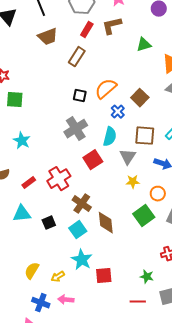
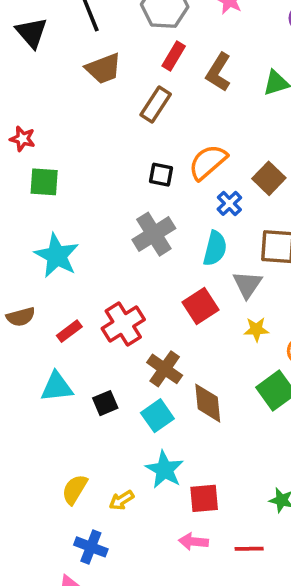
brown L-shape: (112, 26) -> (219, 72), moved, turned -45
cyan star: (22, 141) -> (57, 256), size x1.4
red square: (93, 160) -> (201, 306), moved
pink arrow: (66, 300) -> (193, 542), moved
red line: (138, 302) -> (249, 549), moved

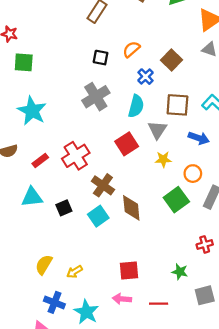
orange semicircle: (208, 162) -> (131, 49), size x0.7
cyan star: (165, 470) -> (86, 312), moved

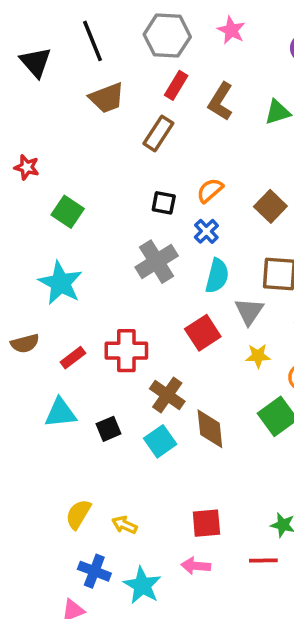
green square: (24, 62) -> (68, 212), moved, turned 30
blue cross: (146, 77) -> (206, 231), moved
red cross: (76, 156) -> (126, 351), turned 32
yellow arrow: (75, 272) -> (125, 525), turned 56
red line: (159, 304) -> (263, 560), moved

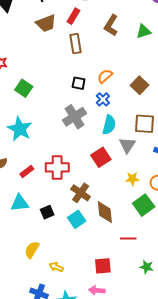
red rectangle: (176, 85) -> (73, 16), moved
brown rectangle: (158, 133) -> (76, 44), turned -42
yellow star: (258, 356) -> (132, 179), moved
yellow semicircle: (78, 514) -> (32, 250), moved
red line: (263, 560) -> (128, 239), moved

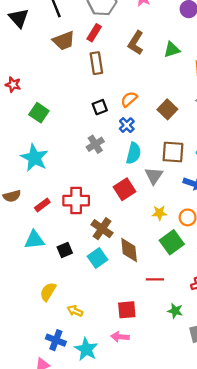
black square: (79, 83) -> (100, 107), turned -32
gray cross: (74, 117) -> (95, 144), size x0.7

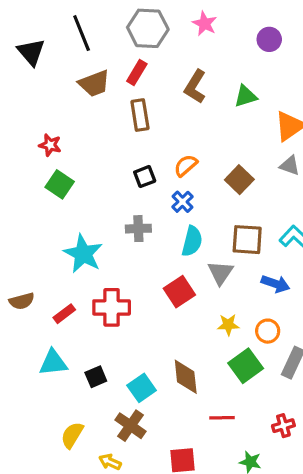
red star: (13, 85) -> (50, 145), moved
gray cross: (95, 144) -> (138, 229), turned 30
cyan star: (34, 158) -> (83, 254), moved
brown cross: (102, 229) -> (130, 426), moved

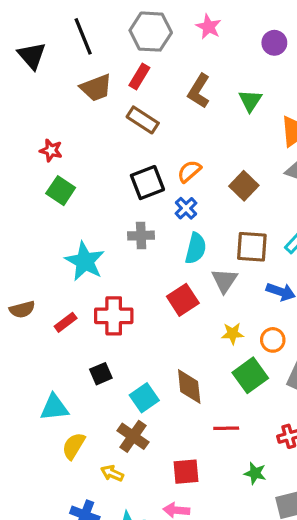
green triangle: (246, 96) -> (250, 101), turned -40
brown rectangle: (140, 115) -> (143, 120), turned -48
black square: (145, 177) -> (147, 183), size x1.5
cyan triangle: (53, 363) -> (54, 407), moved
black square: (96, 377) -> (101, 374), moved

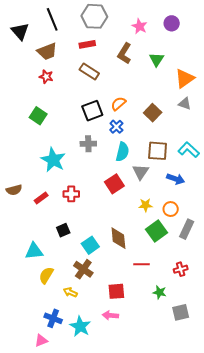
pink star: (208, 27) -> (139, 26), moved
red rectangle: (139, 77) -> (87, 44), turned 49
brown trapezoid: (96, 88) -> (47, 51), moved
red star: (51, 150) -> (46, 77), moved
red cross: (114, 316) -> (71, 194), size x0.7

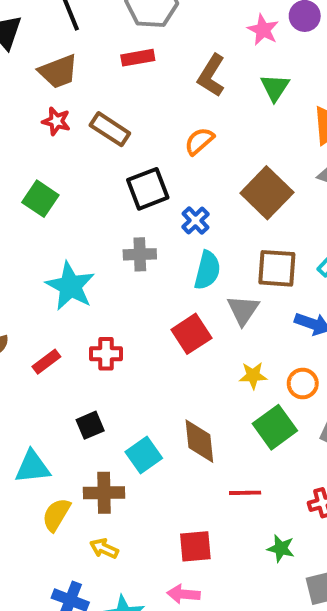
pink star: (139, 26) -> (263, 30), moved
brown rectangle: (89, 72) -> (110, 129), moved
orange semicircle: (118, 104) -> (199, 141), moved
brown square: (153, 113) -> (267, 193), size x1.4
brown cross: (83, 269) -> (104, 493), moved, turned -36

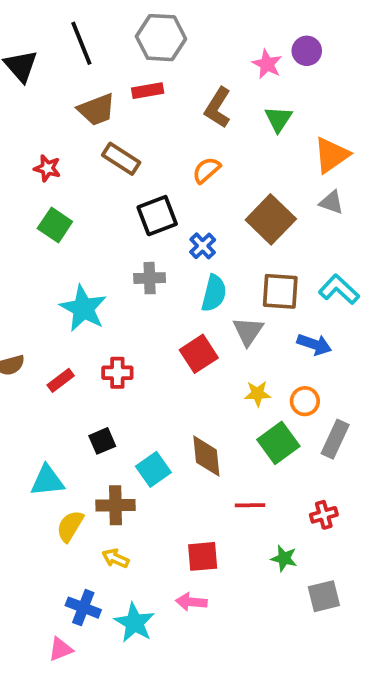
brown trapezoid: (58, 72) -> (97, 110), moved
red star: (56, 121) -> (47, 168), moved

